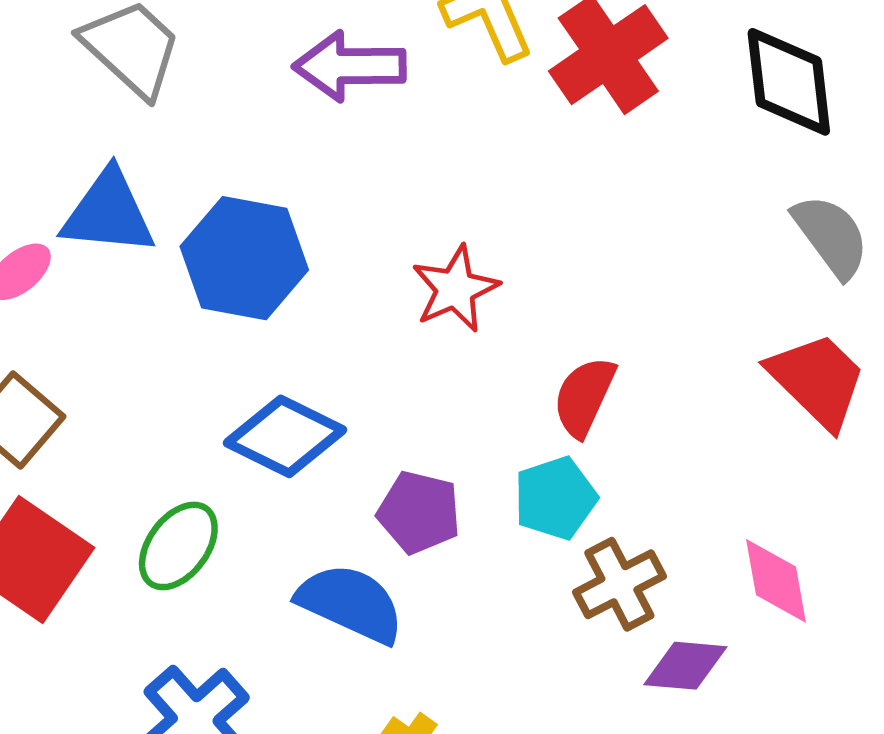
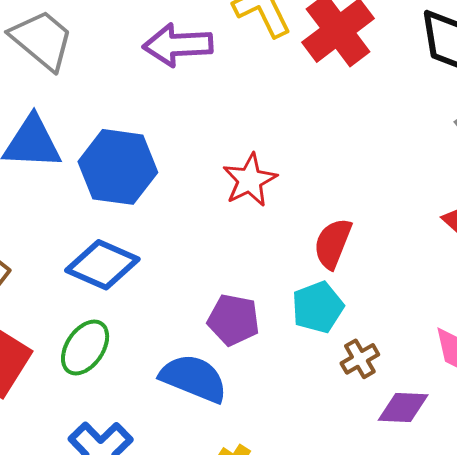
blue diamond: (285, 436) -> (102, 265), moved
brown cross: (619, 584) -> (360, 359), size x0.7

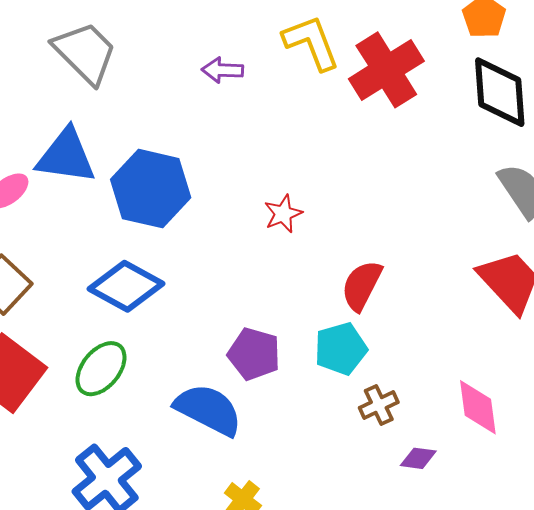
purple arrow: (178, 45) -> (222, 70), size x0.6
red star: (250, 180) -> (283, 214), size x0.7
purple diamond: (403, 407) -> (418, 458), size x0.7

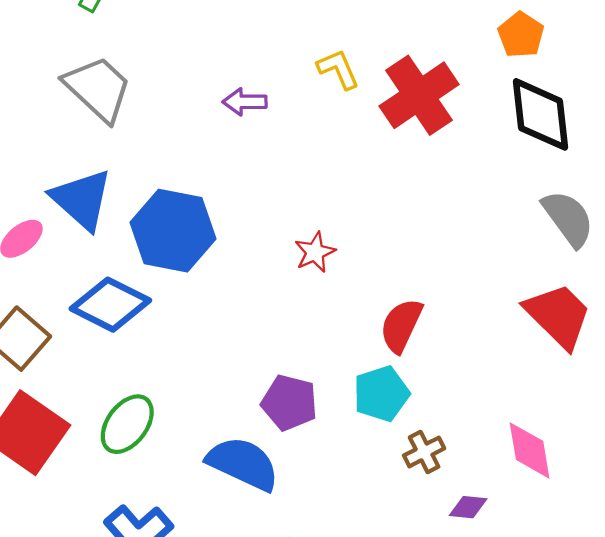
yellow L-shape: (311, 43) -> (338, 69), size x0.7
blue triangle: (66, 156) -> (82, 199), turned 36
blue diamond: (126, 286) -> (110, 305), moved

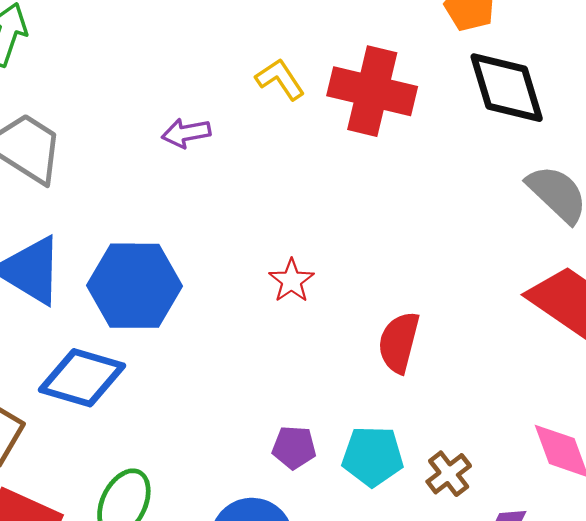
red cross: (419, 95) -> (372, 91), turned -32
cyan pentagon: (381, 394) -> (373, 456), moved, turned 30
purple pentagon: (289, 403) -> (294, 447), size x0.7

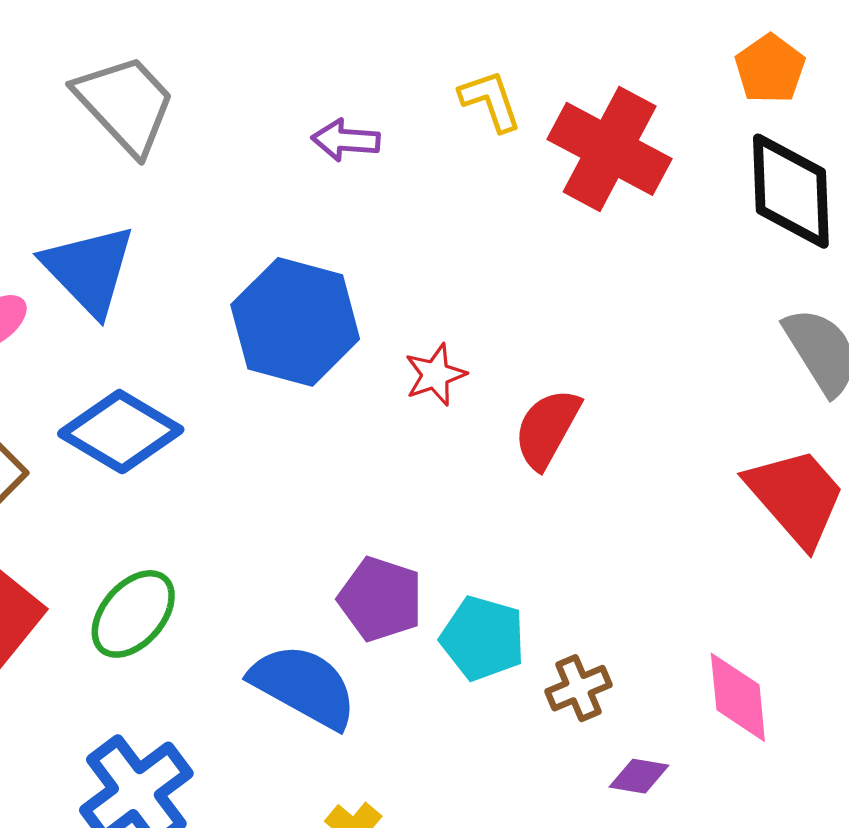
blue hexagon: (135, 286) -> (295, 322), moved
red semicircle: (399, 342) -> (547, 429), moved
purple pentagon: (294, 447) -> (381, 599), size x1.4

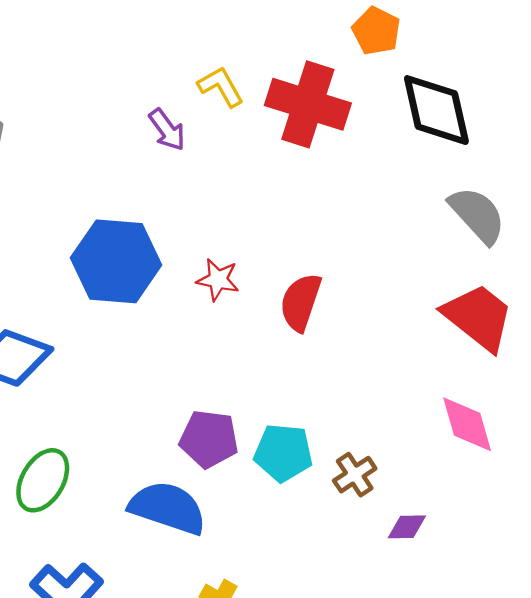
orange pentagon: (770, 69) -> (376, 31), moved
purple arrow: (346, 140) -> (167, 130), moved, turned -120
red star: (435, 375) -> (218, 280), turned -30
pink diamond: (738, 697) -> (467, 424), moved

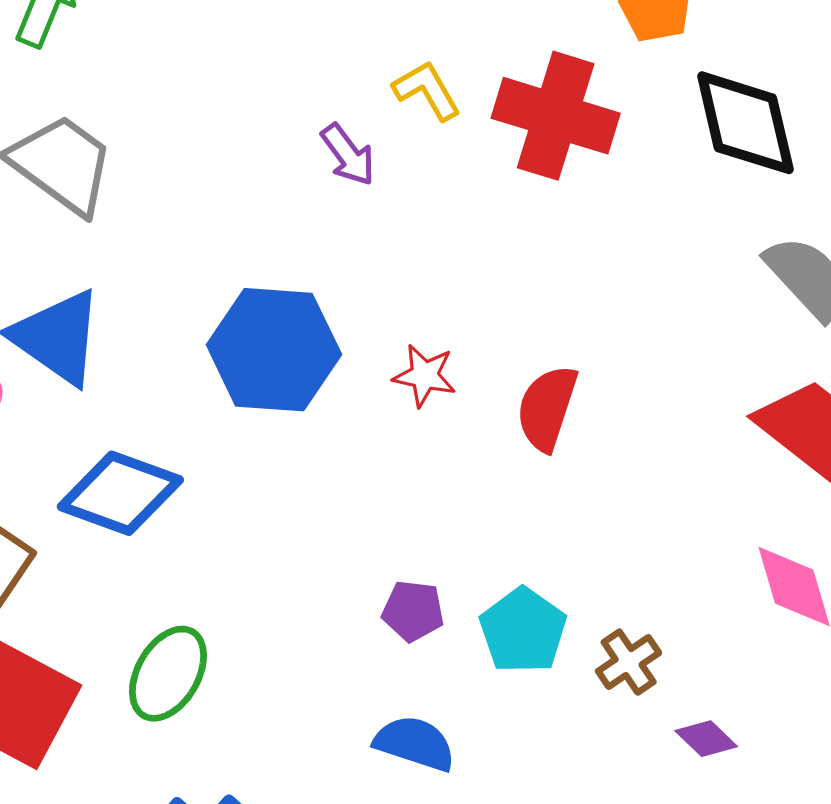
purple pentagon: (209, 439) -> (413, 611), size x0.7
cyan pentagon: (283, 453) -> (523, 631), turned 30
blue semicircle: (168, 508) -> (415, 743), moved, size x0.7
purple diamond: (407, 527) -> (706, 739), turned 45

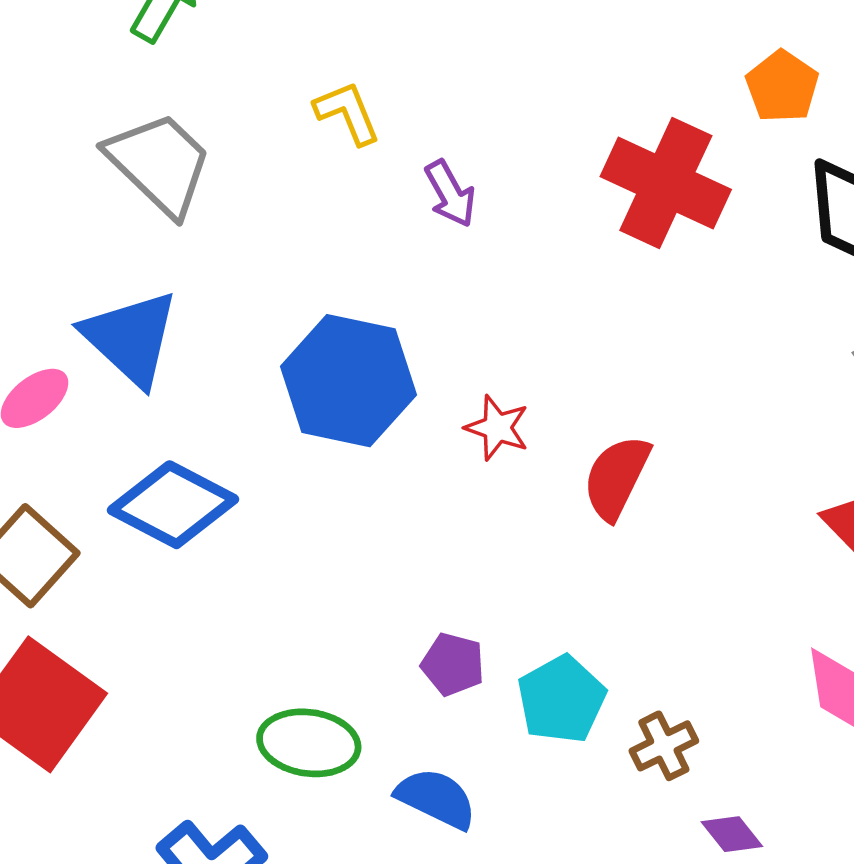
yellow L-shape: (427, 90) -> (347, 113), moved
green ellipse: (168, 674) -> (309, 743), moved, turned 60

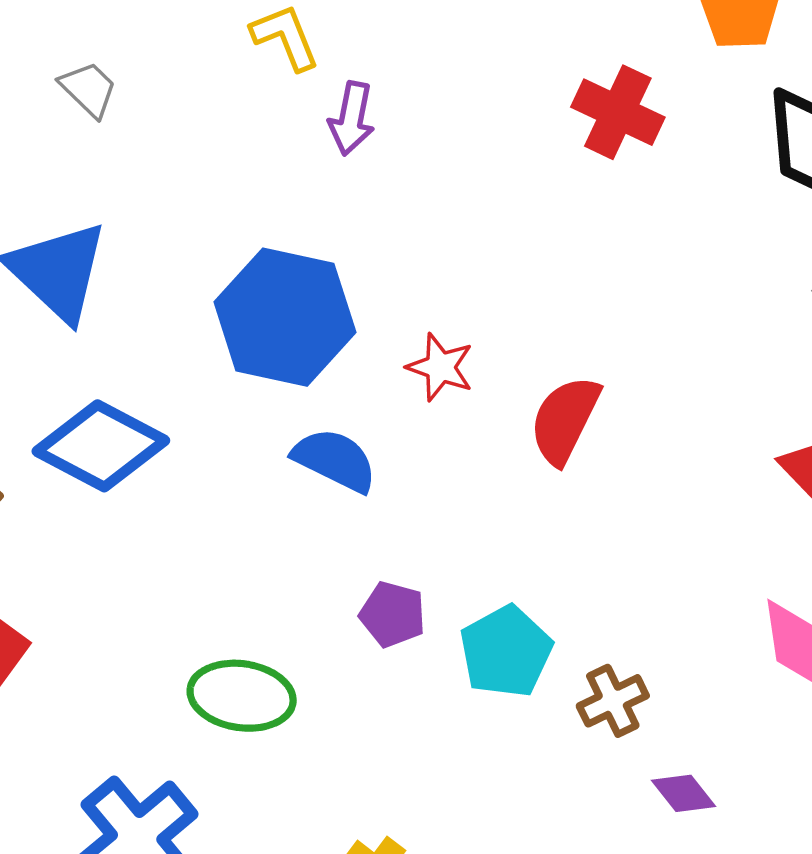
gray trapezoid: (159, 164) -> (88, 89), size x0.5
red cross: (666, 183) -> (618, 112), size x0.7
purple arrow: (450, 194) -> (352, 118), moved, turned 40
blue semicircle: (436, 798) -> (335, 460), moved

